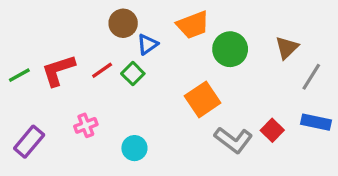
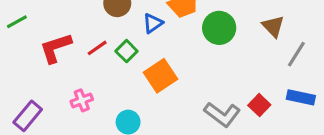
blue triangle: (147, 44) -> (153, 23), moved
brown triangle: (287, 48) -> (273, 26), turned -30
green line: (19, 75) -> (17, 22), moved
orange square: (203, 99) -> (160, 76), moved

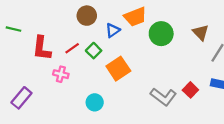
green line: (17, 22) -> (14, 29), turned 42
red L-shape: (56, 48) -> (42, 48), turned -65
pink cross: (82, 100) -> (61, 74), moved, turned 35

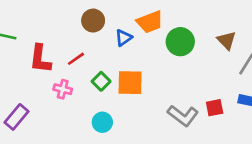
green square: (94, 51) -> (101, 81), moved
orange square: (118, 69) -> (130, 83), turned 35
red square: (190, 90) -> (215, 108), turned 35

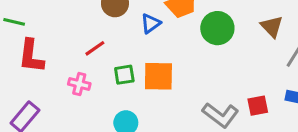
red L-shape: (40, 59) -> (31, 56), moved
green square: (101, 81) -> (124, 75), turned 36

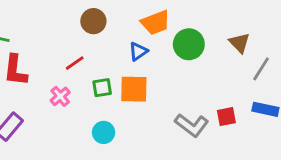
blue triangle: (151, 23) -> (138, 51), moved
pink cross: (79, 84) -> (60, 96), turned 36

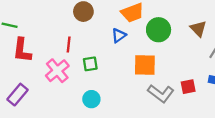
red line: (75, 63) -> (69, 45), turned -49
orange square: (134, 89) -> (145, 65), moved
pink cross: (60, 96) -> (57, 71), size x1.5

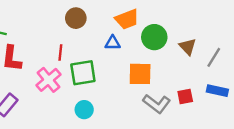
brown triangle: (198, 29) -> (188, 47), moved
blue triangle: (119, 35) -> (113, 43), turned 35
green square: (90, 64) -> (83, 73), size x1.6

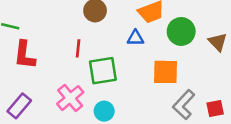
pink cross: (48, 80) -> (70, 98), moved
red square: (185, 97) -> (215, 108), moved
gray L-shape: (157, 104) -> (184, 105), turned 96

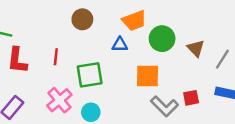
red line: (78, 48) -> (56, 57), moved
gray L-shape: (184, 105) -> (164, 106), turned -88
red square: (215, 108) -> (191, 98), moved

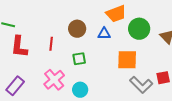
brown circle: (82, 19) -> (77, 29), moved
green square: (90, 75) -> (79, 59), size x0.6

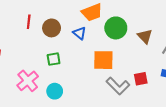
blue triangle: (104, 34) -> (80, 33), turned 40
red line: (51, 44) -> (29, 22), moved

